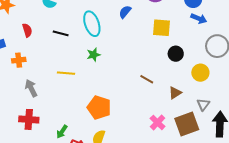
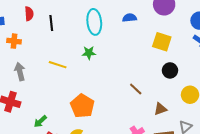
blue semicircle: (125, 12) -> (130, 18), turned 32
black line: (61, 33) -> (51, 23), moved, turned 56

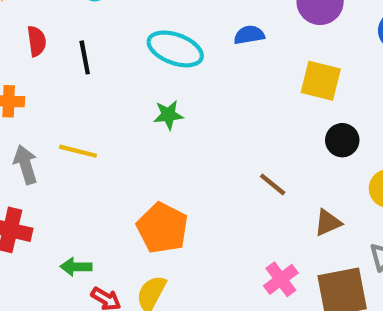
cyan ellipse: (94, 22) -> (175, 49), turned -60
yellow line: (58, 65) -> (78, 151), moved
green arrow: (40, 121) -> (76, 267), turned 48

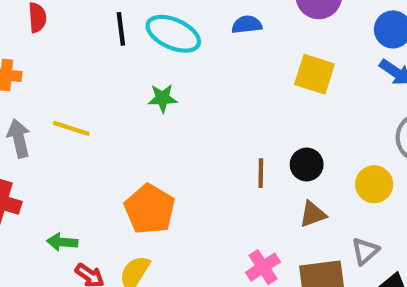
black line: (85, 57) -> (121, 29), moved
black circle: (342, 140) -> (307, 165), moved
brown line: (273, 184) -> (261, 173), turned 48

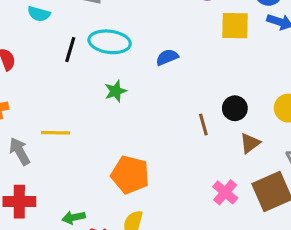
blue semicircle: (247, 25) -> (167, 57), moved
black line: (121, 29) -> (70, 50), turned 40
yellow square: (315, 74) -> (235, 26), moved

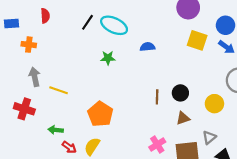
yellow line: (56, 133) -> (59, 90), moved

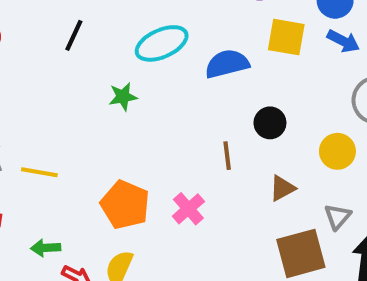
cyan ellipse: (114, 25) -> (162, 43), moved, turned -40
blue semicircle: (148, 47) -> (227, 64), moved, size x1.5
black circle: (180, 93) -> (270, 123), moved
pink cross: (157, 145) -> (188, 209), moved

